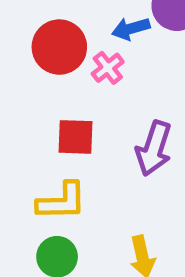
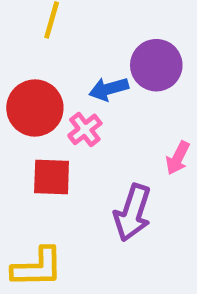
red square: (75, 137) -> (52, 177), moved

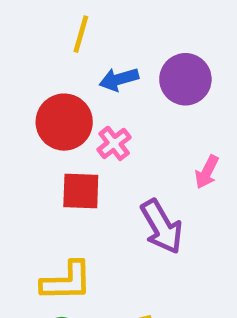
blue arrow: (109, 89) -> (119, 79), moved
purple arrow: (133, 213) -> (162, 227), turned -48

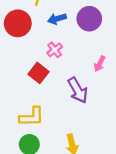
red circle: (64, 122) -> (18, 23), moved
red square: (81, 191) -> (39, 73), turned 36

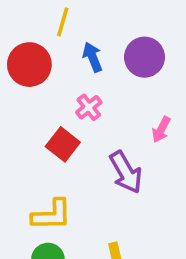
blue arrow: (57, 19) -> (92, 57), turned 84

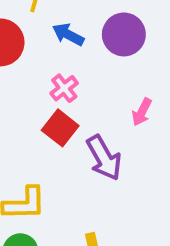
blue arrow: (92, 57) -> (68, 34), turned -40
red square: (63, 144) -> (60, 128), moved

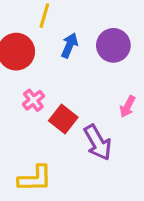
blue arrow: (68, 34) -> (69, 45), turned 85
pink cross: (64, 88) -> (33, 100), moved

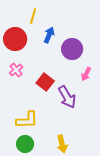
purple circle: (113, 45) -> (72, 49), moved
pink cross: (33, 100) -> (16, 70), moved

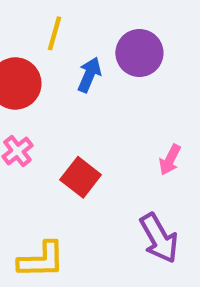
purple circle: (72, 49) -> (139, 53), moved
purple arrow: (67, 97) -> (159, 238), moved

